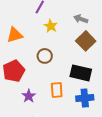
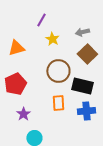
gray arrow: (81, 19) -> (82, 32), turned -32
brown circle: (45, 56) -> (58, 71), moved, size x1.5
purple star: (29, 96) -> (23, 114), moved

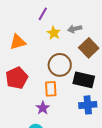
gray arrow: (82, 32) -> (75, 29), moved
orange rectangle: (58, 103) -> (51, 89), moved
purple star: (23, 114) -> (43, 108), moved

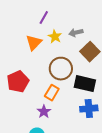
orange triangle: (18, 42) -> (34, 43), moved, turned -30
orange rectangle: (51, 89) -> (52, 93), turned 35

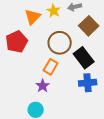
red pentagon: (18, 82) -> (17, 42), moved
black rectangle: (85, 84) -> (84, 58), turned 40

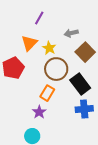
yellow star: (54, 11) -> (49, 48), moved

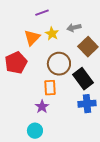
purple line: (39, 18) -> (42, 13), turned 40
yellow star: (49, 48) -> (52, 34), moved
orange rectangle: (47, 93) -> (50, 88), turned -35

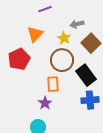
yellow star: (52, 34) -> (64, 38), moved

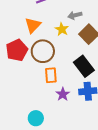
brown circle: (62, 60) -> (43, 51), moved
purple star: (45, 103) -> (63, 94), moved

